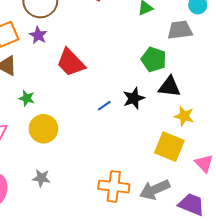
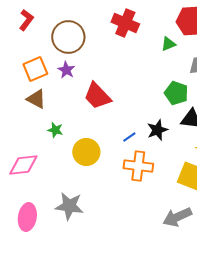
yellow circle: (43, 129) -> (86, 152), moved
gray star: (41, 178) -> (69, 206), size x1.6
orange cross: (114, 186) -> (138, 166), moved

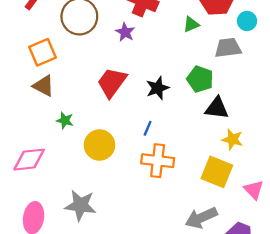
purple star: (66, 70) -> (125, 32), moved
red trapezoid: (97, 96) -> (112, 82), turned 80
black star: (157, 130) -> (158, 88), moved
blue line: (129, 137) -> (148, 128), turned -32

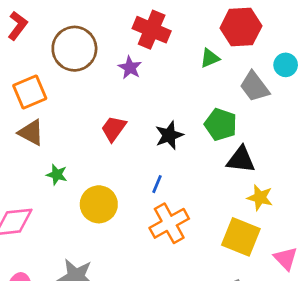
cyan circle: (247, 21) -> (286, 65), moved
gray trapezoid: (228, 48) -> (254, 87), turned -120
red trapezoid: (112, 82) -> (114, 129), size x0.7
orange cross: (158, 161) -> (169, 223), turned -36

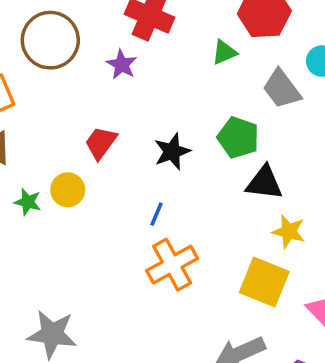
yellow circle: (99, 204) -> (68, 190), moved, size x0.7

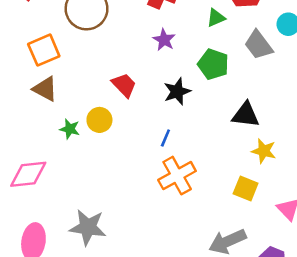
purple star: (122, 65) -> (164, 40), moved
green pentagon: (238, 138) -> (213, 64), moved
red trapezoid: (101, 143) -> (124, 85), turned 100
yellow square: (264, 282) -> (246, 188), size x0.7

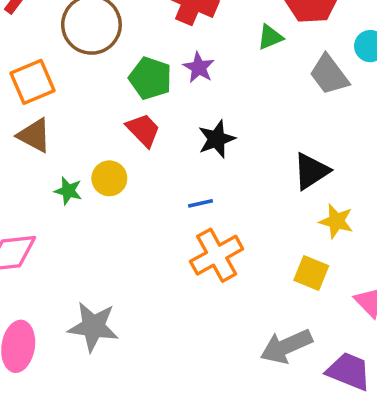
green pentagon: (213, 64) -> (150, 78), moved
black triangle: (246, 115) -> (311, 171), turned -40
blue line: (165, 138) -> (200, 203), turned 54

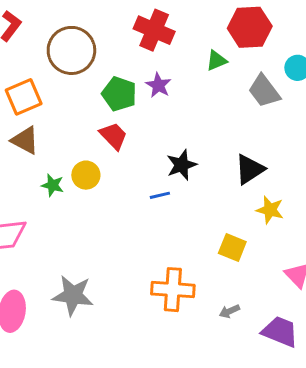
black star: (217, 139) -> (182, 165), moved
orange cross: (217, 255) -> (173, 290), moved, turned 33
yellow square: (311, 273) -> (232, 248), moved
gray arrow: (286, 346) -> (229, 311), size x0.5

